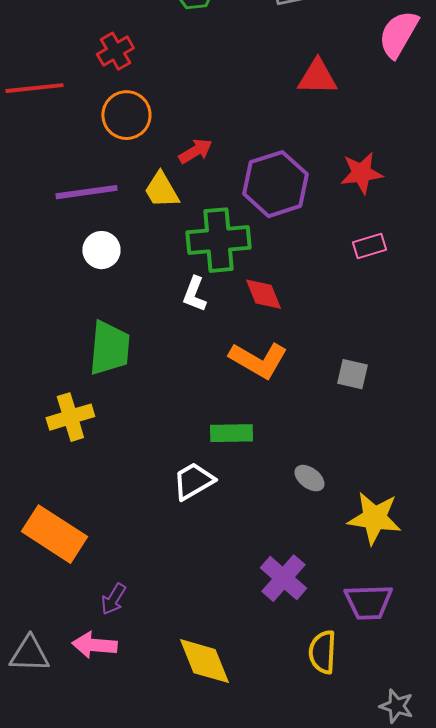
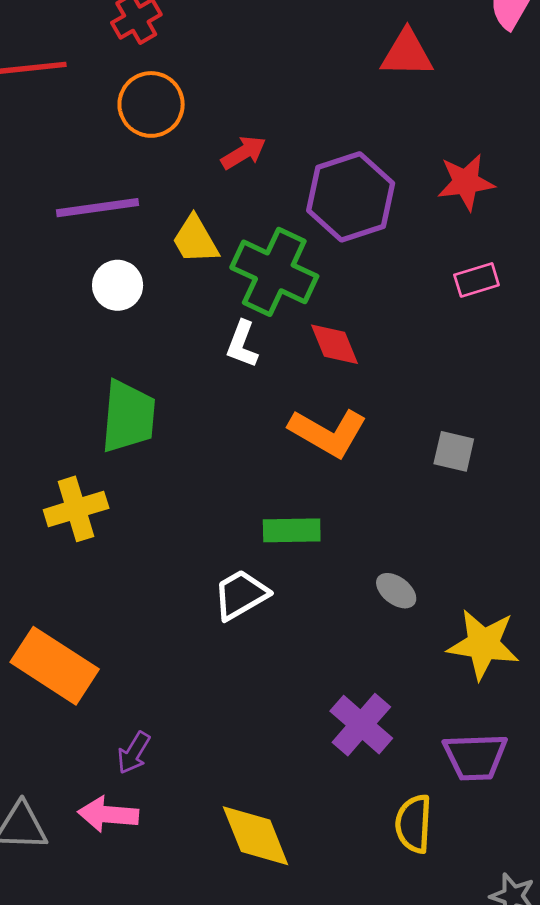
yellow trapezoid: (161, 190) -> (195, 240), moved
green cross: (218, 240) -> (274, 272), turned 30

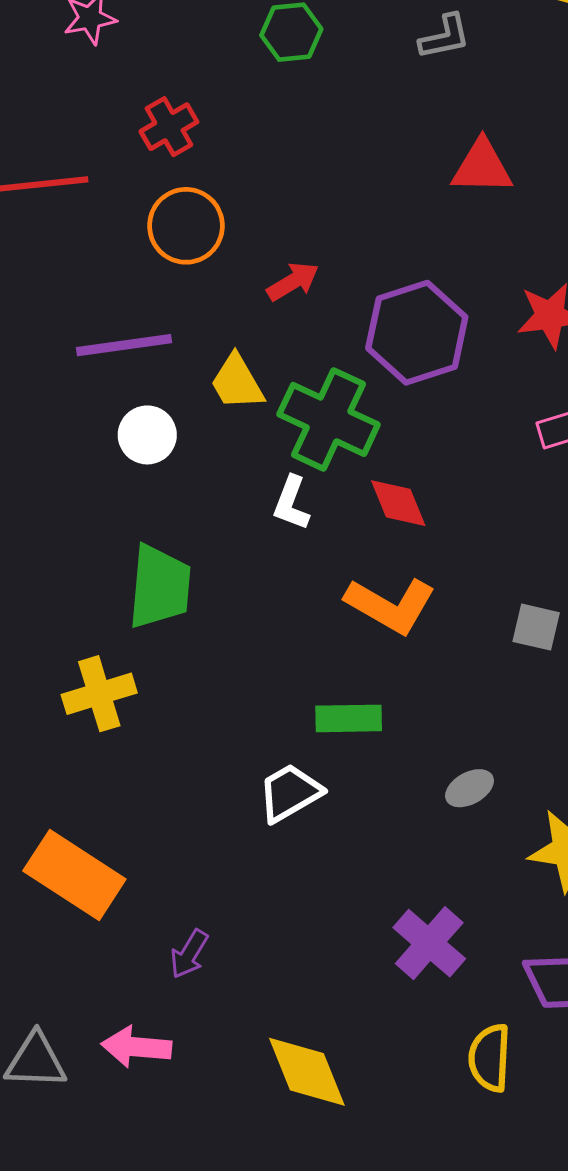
gray ellipse: (396, 591) -> (469, 788), turned -66
purple arrow: (134, 753) -> (189, 954), moved

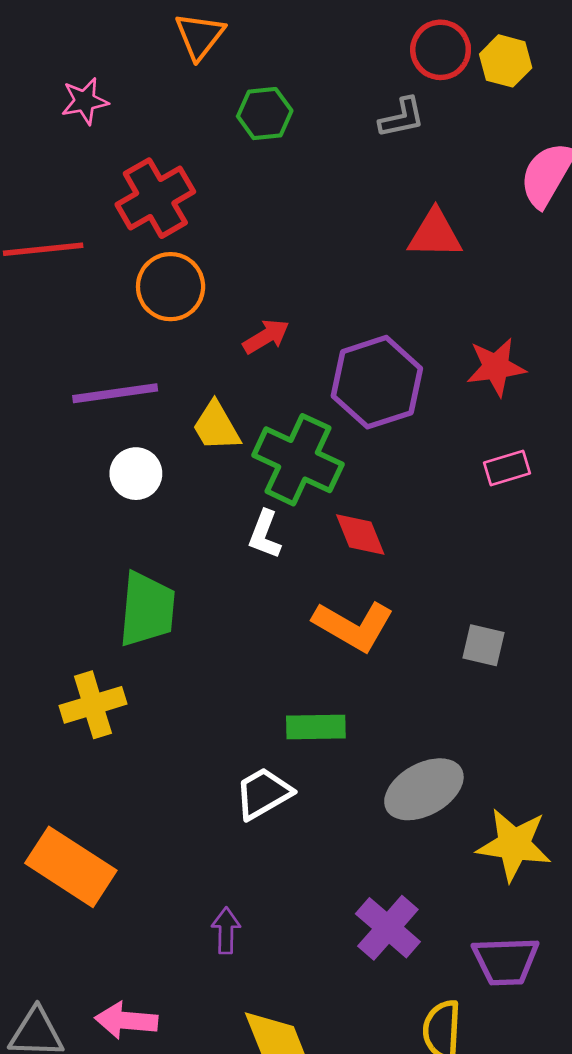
red cross: (169, 127) -> (155, 198), size x1.5
gray ellipse: (469, 788) -> (424, 789), size x1.8
purple arrow: (189, 954) -> (226, 931), moved, turned 150

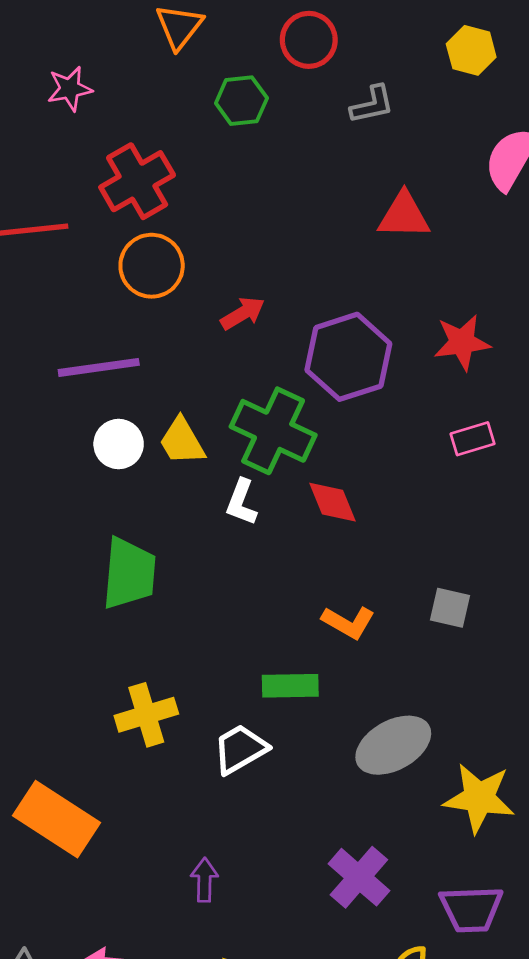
red circle: (441, 50) -> (309, 40), moved
yellow trapezoid: (216, 426) -> (182, 441), moved
orange L-shape: (353, 626) -> (348, 622), moved, size x0.7
yellow cross: (93, 705) -> (146, 715), moved

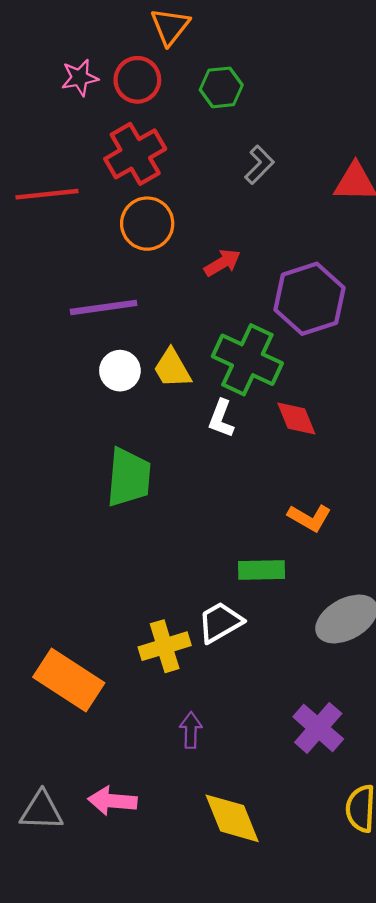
red circle: (309, 40) -> (137, 80), moved
gray L-shape: (372, 105) -> (259, 165), moved, turned -33
yellow cross: (146, 715) -> (165, 646), moved

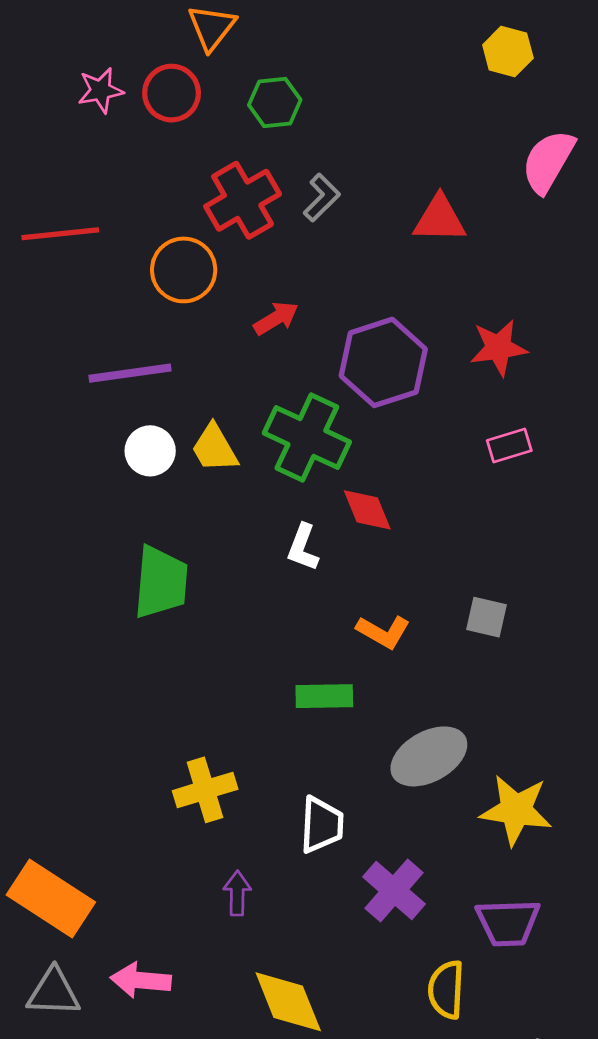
red cross: (135, 154) -> (243, 200), moved
white L-shape: (221, 419) -> (303, 547), moved
white trapezoid: (220, 622) -> (322, 825), moved, turned 123
orange rectangle: (69, 680) -> (51, 899), moved

